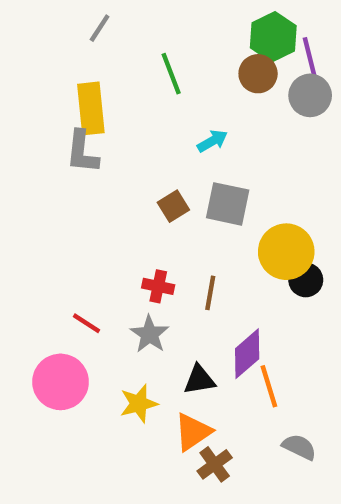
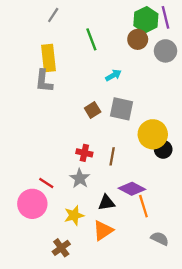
purple line: (310, 59) -> (165, 17), moved
red line: (87, 323) -> (46, 183), moved
purple diamond: (247, 354) -> (132, 189), turned 68
brown cross: (215, 464) -> (61, 248), moved

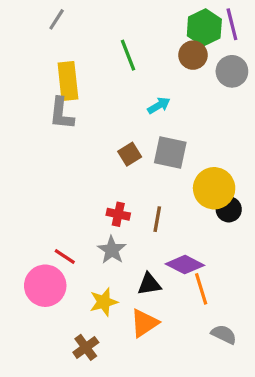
gray line: (53, 15) -> (57, 19), moved

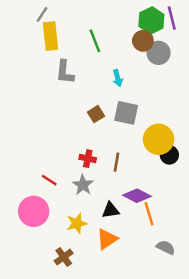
gray circle: (232, 71) -> (159, 53), moved
yellow rectangle: (68, 81) -> (50, 36), moved
cyan arrow: (159, 105) -> (118, 78), turned 105
gray L-shape: (61, 114) -> (65, 72), moved
red line: (65, 256) -> (49, 180), moved

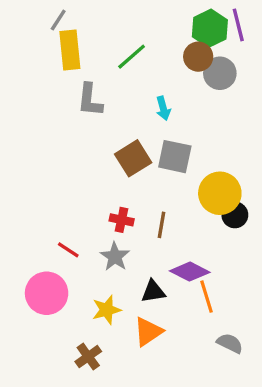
green line: (95, 41) -> (132, 57), turned 70
brown square: (96, 114) -> (133, 158), size x1.5

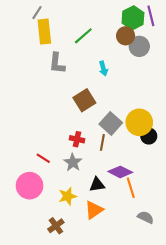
gray square: (175, 157) -> (111, 123), moved, turned 30

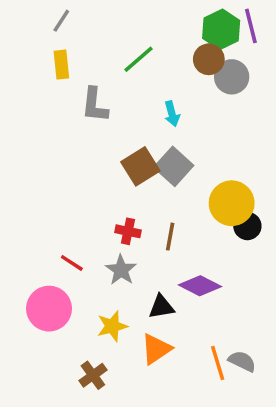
yellow rectangle: (44, 32) -> (61, 65), moved, size x0.7
gray square: (111, 123) -> (174, 166), moved
orange line: (131, 188) -> (218, 363), moved

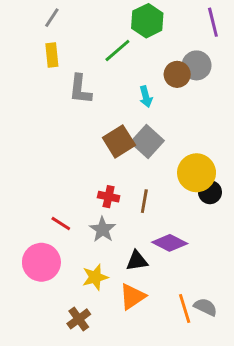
green hexagon: (221, 29) -> (147, 21), moved
brown circle: (209, 59) -> (177, 74), moved

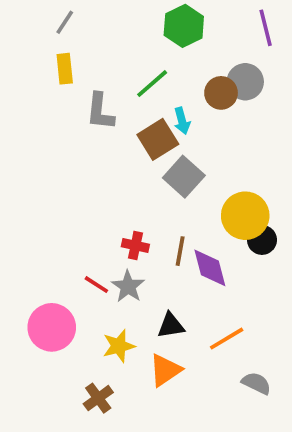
green line: (117, 50) -> (152, 84), moved
brown square: (119, 141) -> (158, 139), moved
red line: (61, 223) -> (96, 285), moved
purple diamond: (170, 243) -> (210, 268), moved, turned 48
orange line: (185, 308) -> (227, 339), moved, turned 76

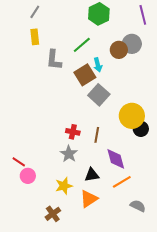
purple diamond: (210, 268) -> (116, 159), moved
red line: (96, 285) -> (19, 162), moved
pink circle: (52, 327) -> (28, 176), size x0.6

